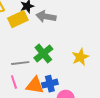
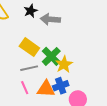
yellow rectangle: (18, 19) -> (29, 47), moved, turned 66
yellow star: (80, 57) -> (64, 64), moved

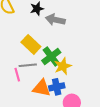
pink line: (25, 88) -> (17, 75), moved

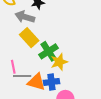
gray arrow: (55, 20) -> (25, 17), moved
gray line: (28, 65) -> (22, 76), moved

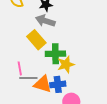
gray arrow: (25, 17) -> (45, 21), moved
green cross: (49, 51) -> (55, 54), turned 30

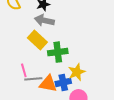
yellow star: (66, 64) -> (77, 72), moved

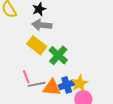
green cross: (58, 52) -> (58, 55), turned -36
yellow star: (77, 72) -> (80, 83), moved

